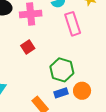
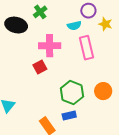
pink cross: (31, 14) -> (50, 46), moved
orange circle: (82, 91) -> (103, 91), moved

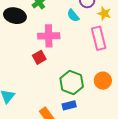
cyan semicircle: (74, 26) -> (73, 15), turned 64
pink rectangle: (87, 48) -> (99, 38), moved

